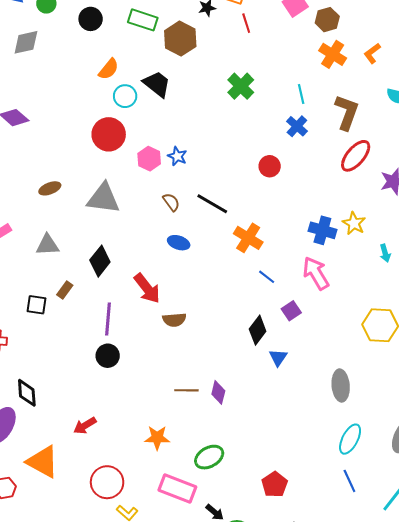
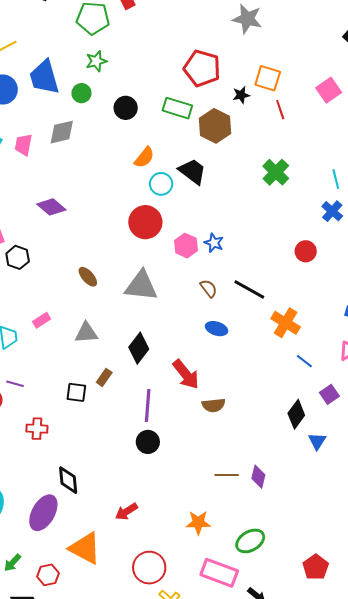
brown ellipse: (50, 188) -> (88, 277), turned 70

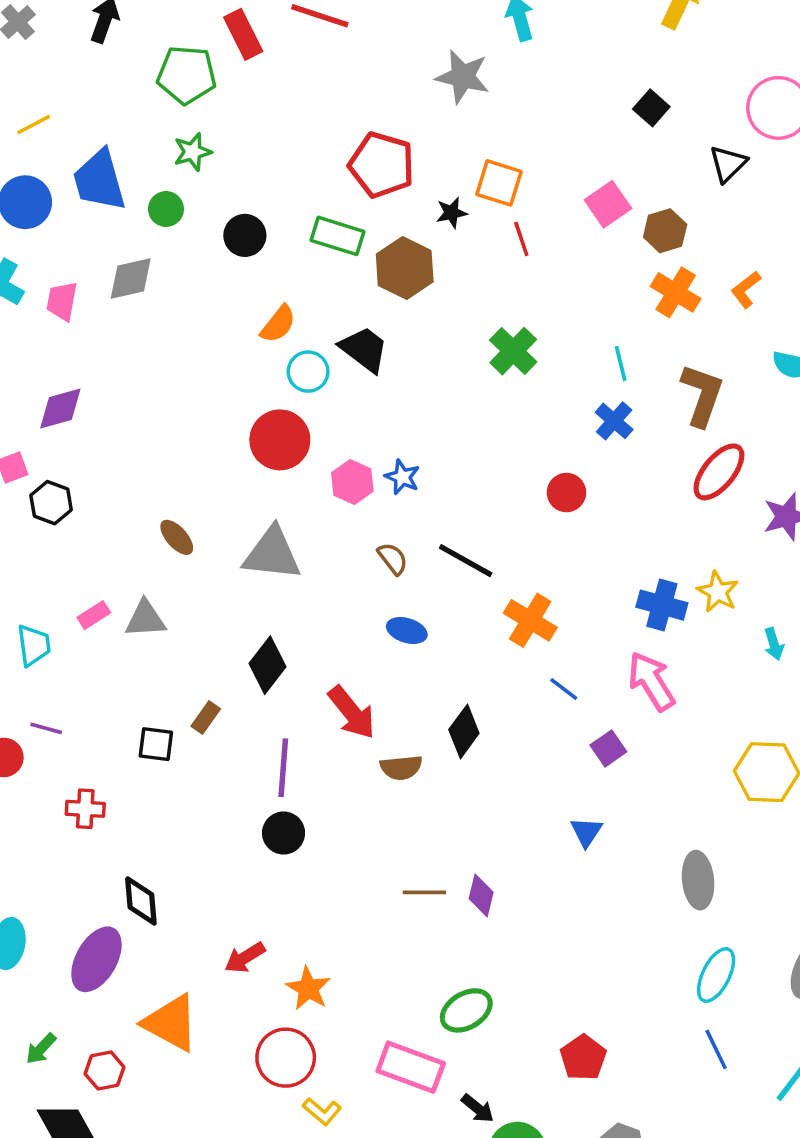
purple diamond: (51, 207) -> (60, 408), moved, turned -56
gray triangle: (86, 333) -> (145, 619), moved
black diamond: (296, 414) -> (464, 731), moved
orange star: (198, 523) -> (308, 988), moved, turned 30

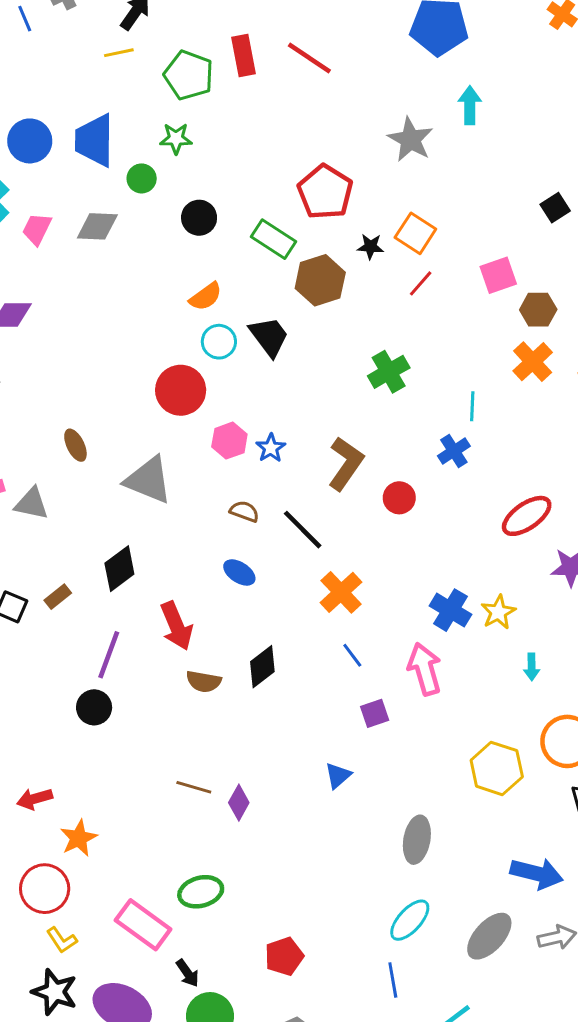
yellow line: (34, 125) -> (119, 53), moved
red line: (521, 239) -> (421, 283), turned 44
brown L-shape: (702, 395) -> (346, 464), moved
brown semicircle: (393, 559) -> (244, 511), turned -48

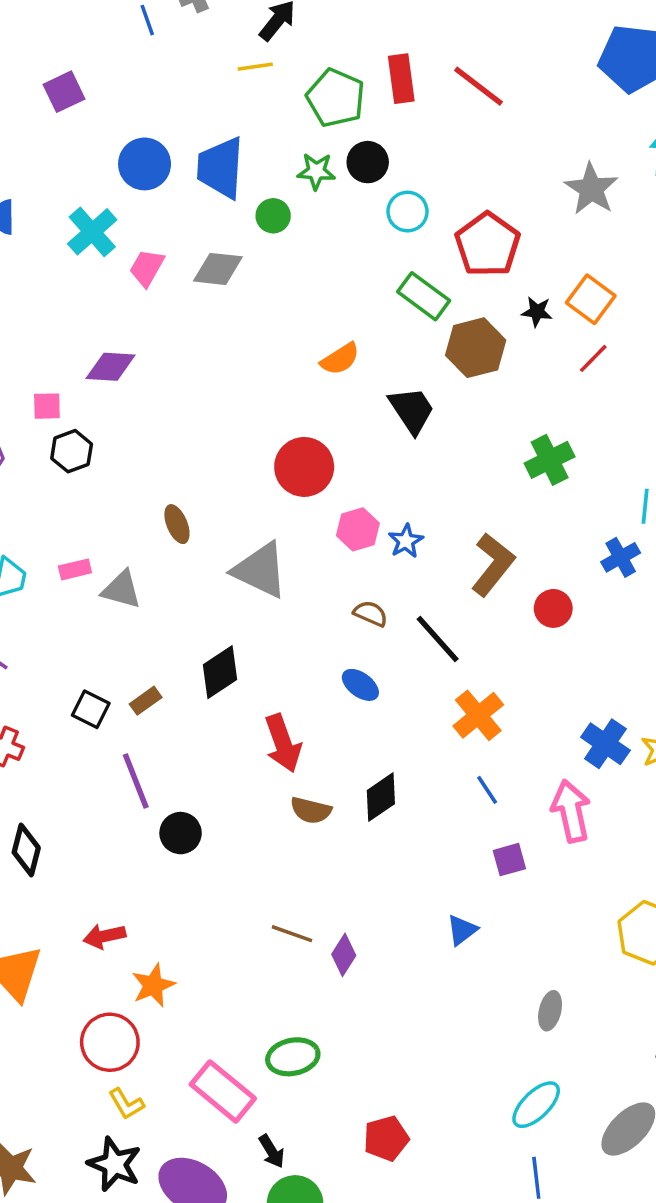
black circle: (199, 218) -> (368, 162), moved
cyan circle: (219, 342) -> (408, 212), moved
purple line: (109, 655) -> (136, 781), moved, turned -45
gray ellipse: (417, 840) -> (550, 1011), size x0.7
blue line: (393, 980) -> (536, 1178), moved

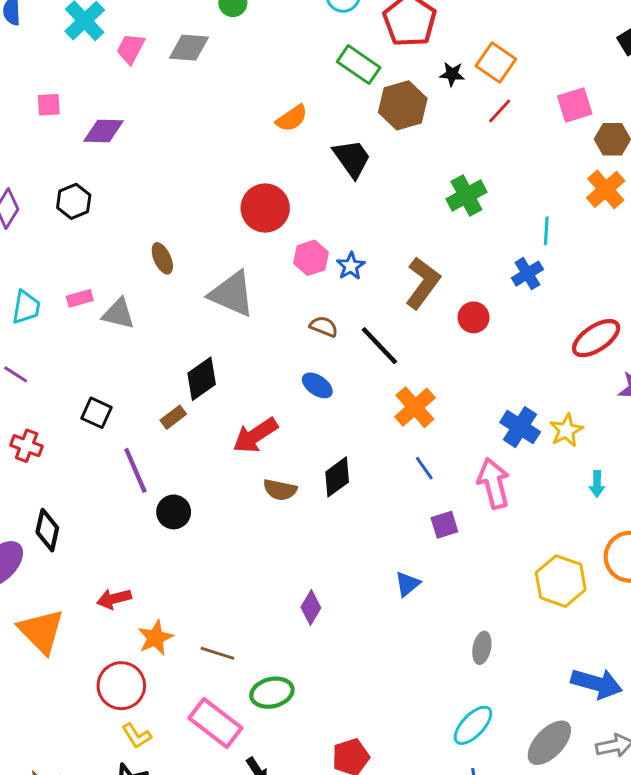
pink square: (47, 406) -> (49, 105), moved
brown rectangle: (146, 701) -> (173, 417), moved
red arrow: (283, 743) -> (255, 435), turned 78
brown line: (292, 934) -> (217, 653), moved

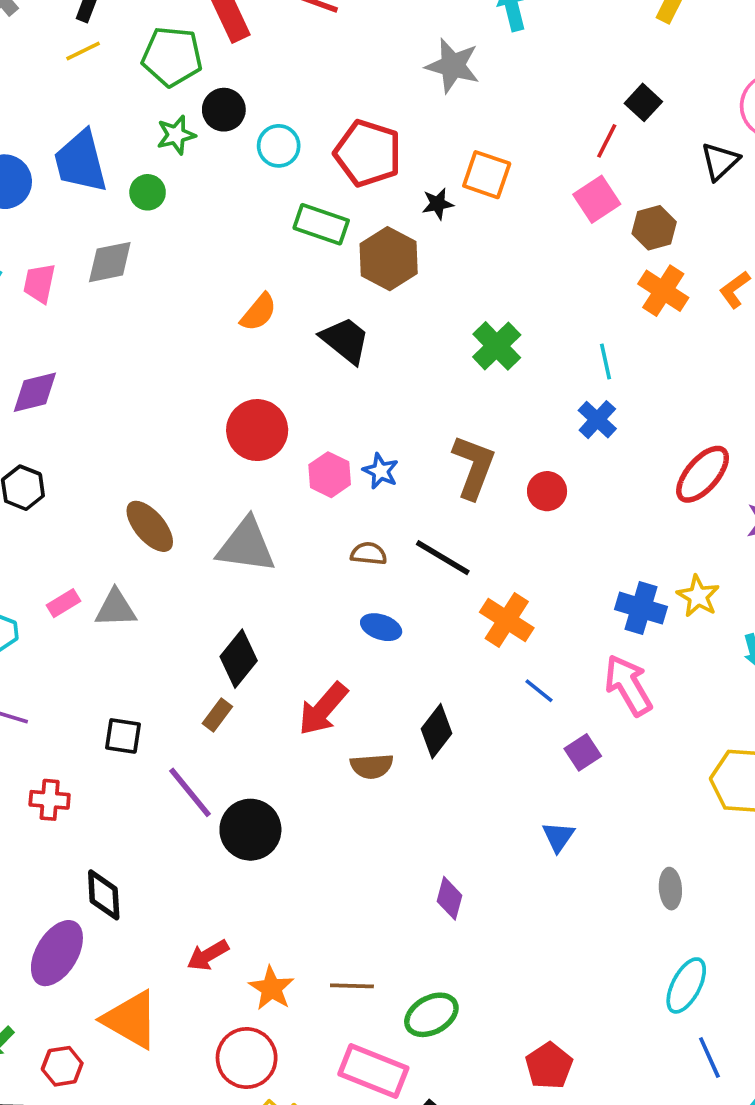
red line: (500, 111) -> (607, 141), moved
brown ellipse: (162, 258) -> (150, 526), size x1.4
black circle: (174, 512) -> (250, 830), size x1.4

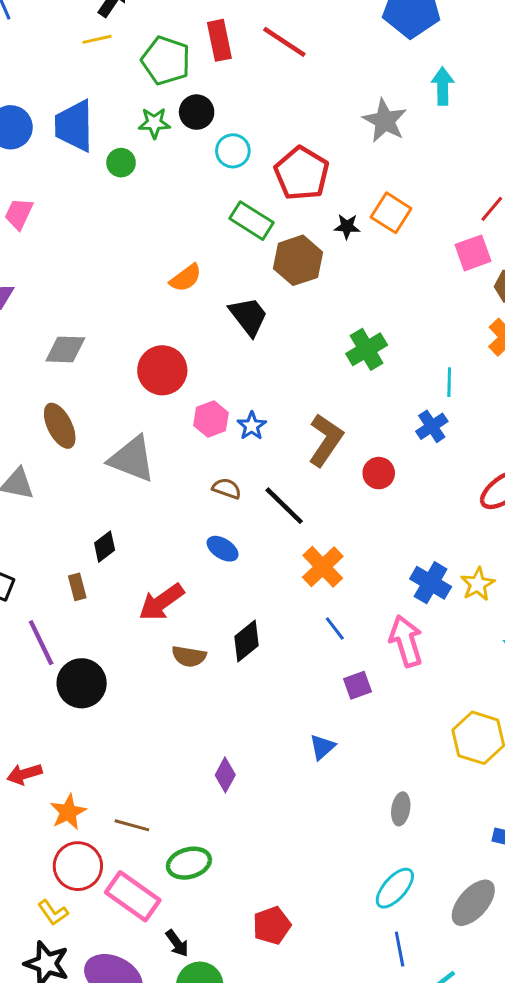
gray diamond: (110, 262) -> (65, 349), moved
black diamond: (239, 659) -> (105, 547), size x0.7
brown rectangle: (217, 715) -> (77, 587), turned -65
red circle: (247, 1058) -> (78, 866), moved

